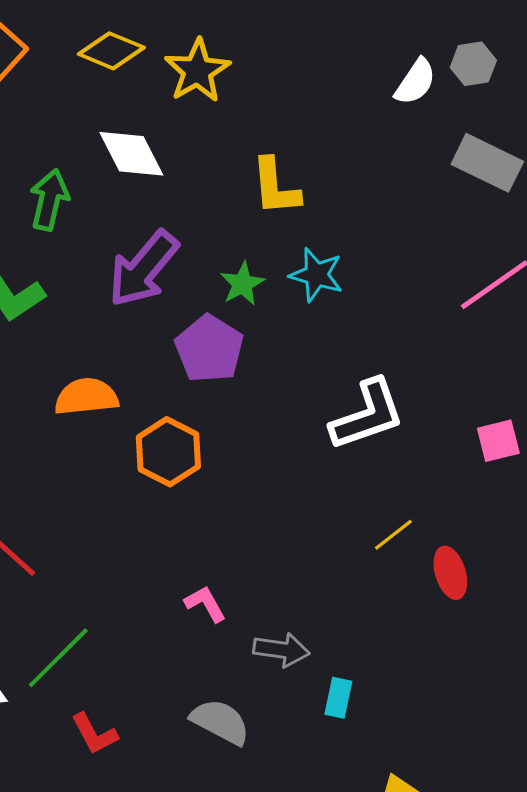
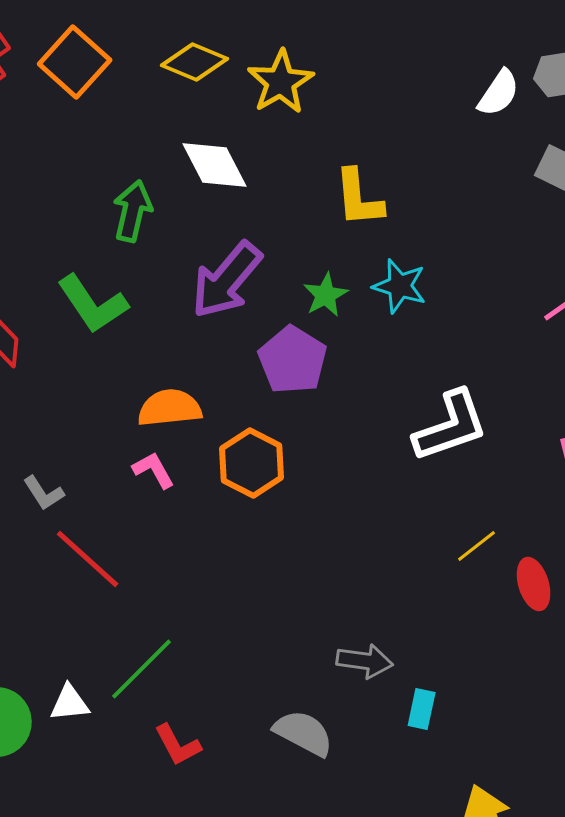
pink L-shape: (205, 604) -> (154, 470), moved

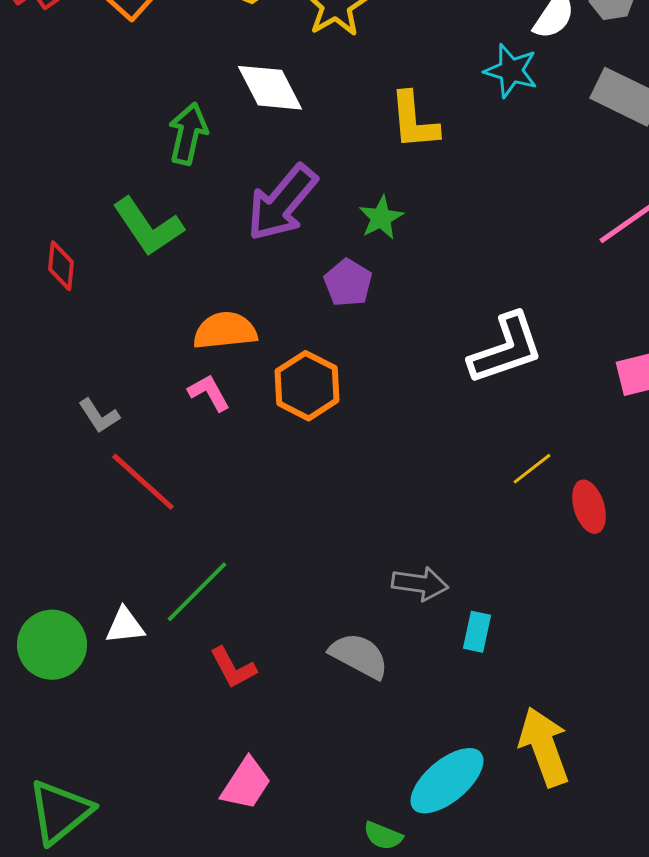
cyan star: (400, 286) -> (511, 71), moved
purple pentagon: (293, 360) -> (348, 283), size x0.7

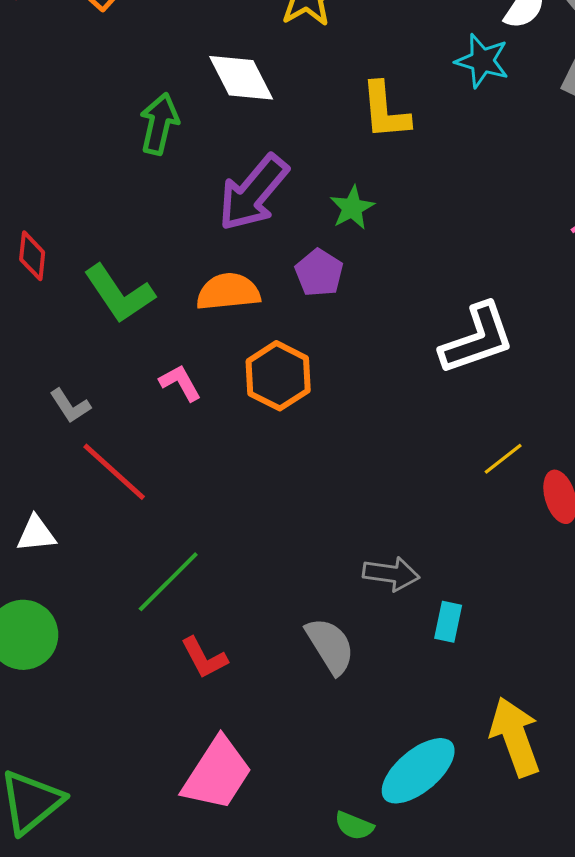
green L-shape: (148, 227) -> (119, 294), moved
orange semicircle: (225, 331) -> (228, 292), moved
white triangle: (125, 626) -> (36, 534), moved
gray semicircle: (359, 656) -> (330, 646), turned 30
pink trapezoid: (246, 784) -> (217, 774), size x1.4

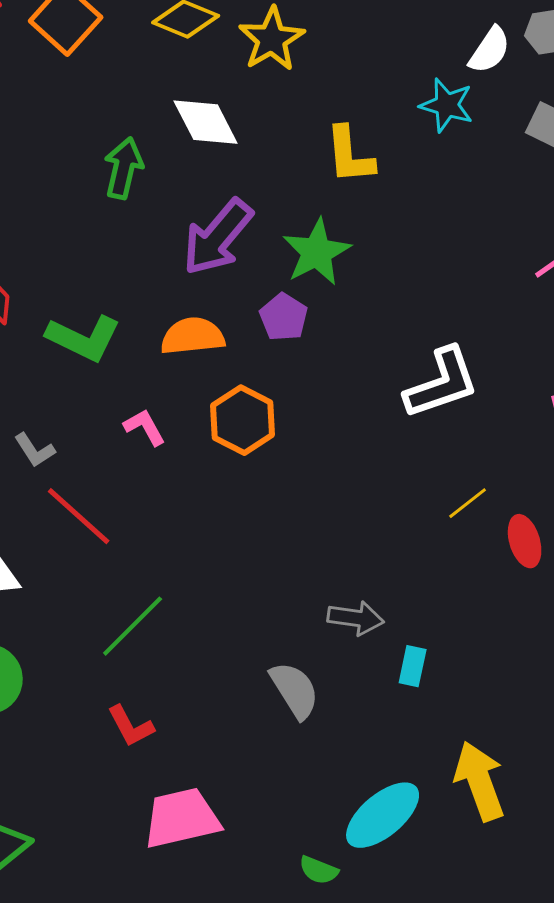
green star: (352, 208) -> (317, 252), size x1.5
green L-shape: (119, 294) -> (84, 338), turned -30
red L-shape: (204, 658) -> (131, 726), moved
pink trapezoid: (217, 774) -> (182, 818), turned -136

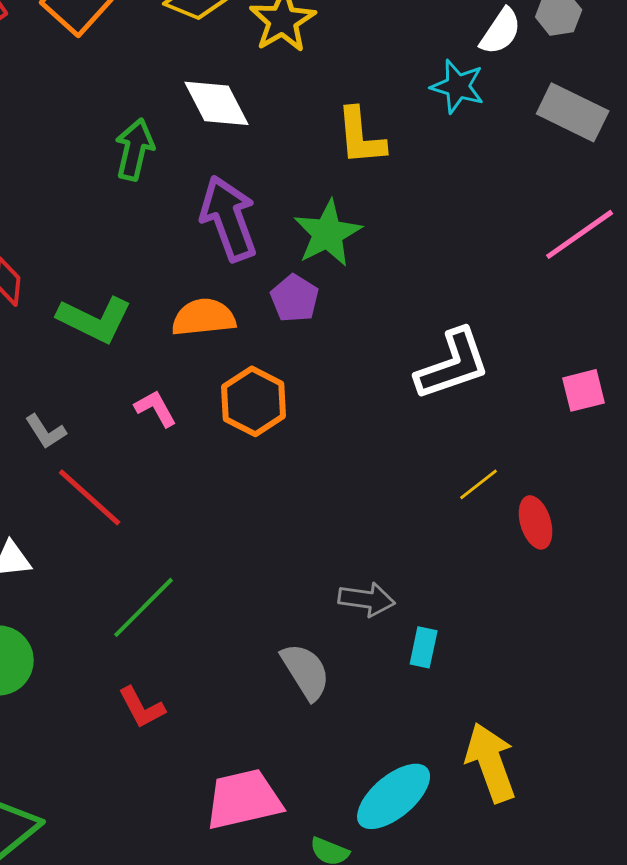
purple arrow: (218, 237) -> (229, 218), turned 120
pink trapezoid: (182, 818) -> (244, 799), moved

